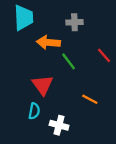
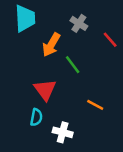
gray cross: (74, 22) -> (79, 23), turned 35
orange arrow: (48, 42) -> (51, 45), turned -65
red line: (104, 55) -> (110, 40), moved

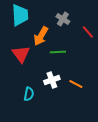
green line: (73, 65) -> (58, 52), turned -56
red triangle: (45, 90) -> (21, 54), moved
white cross: (63, 132) -> (52, 80), moved, turned -35

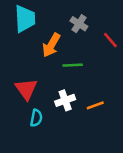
red triangle: (21, 54) -> (26, 89), moved
orange line: (76, 84) -> (95, 105), turned -48

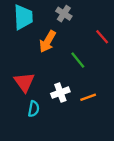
gray cross: (79, 24) -> (64, 14), moved
green line: (73, 65) -> (78, 60), moved, turned 54

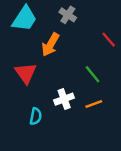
cyan trapezoid: (23, 17) -> (24, 19), turned 36
green line: (78, 60) -> (93, 74), moved
red triangle: (24, 82) -> (26, 73), moved

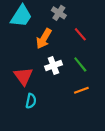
red line: (109, 40) -> (80, 34), moved
red triangle: (26, 73) -> (23, 76), moved
white cross: (64, 99) -> (53, 66), moved

